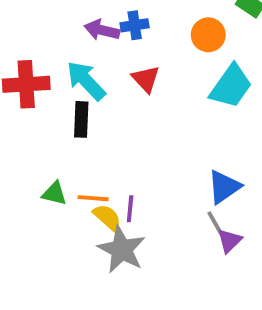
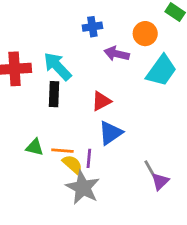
purple arrow: (102, 30) -> (117, 54), moved
red triangle: (146, 79) -> (101, 101), moved, turned 45
blue triangle: (224, 187) -> (110, 133), moved

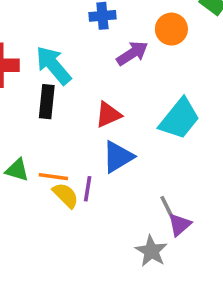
purple arrow: (117, 54) -> (132, 53), turned 130
cyan trapezoid: (161, 71) -> (179, 119), moved
gray star: (83, 188) -> (151, 251), moved, size x0.7

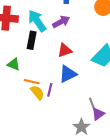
purple arrow: (132, 53) -> (61, 22), moved
green triangle: (17, 170) -> (14, 64), moved

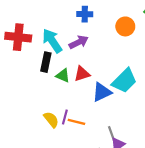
green triangle: (14, 64) -> (63, 76), moved
blue triangle: (68, 74) -> (102, 92), moved
orange line: (32, 82) -> (76, 122), moved

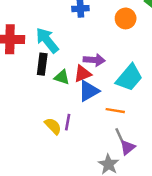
purple arrow: (79, 42) -> (94, 60), moved, turned 36
blue triangle: (102, 92) -> (89, 91), moved
orange line: (76, 122) -> (115, 111), moved

